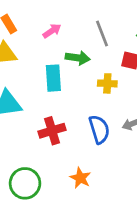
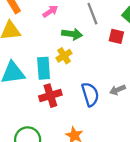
cyan rectangle: (53, 78) -> (44, 68), moved
yellow cross: (107, 83) -> (64, 56), moved, turned -35

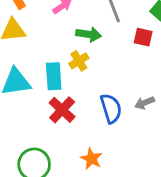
red cross: (50, 96) -> (62, 110), turned -30

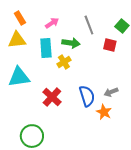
cyan rectangle: (54, 76) -> (46, 48), moved
orange star: (91, 159) -> (104, 112), moved

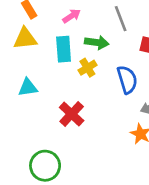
cyan triangle: (19, 77) -> (28, 88), size x0.7
blue semicircle: (87, 96) -> (127, 80), moved

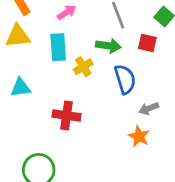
green arrow: (97, 42) -> (108, 46), moved
red cross: (72, 114) -> (67, 115), turned -35

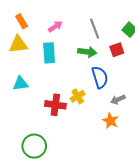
red square: (147, 43) -> (117, 50), turned -32
yellow cross: (83, 67) -> (78, 96), moved

